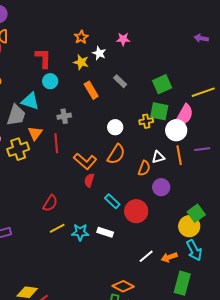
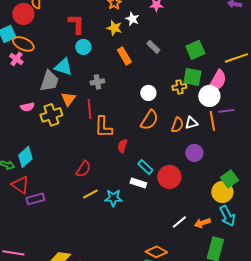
purple line: (202, 149) -> (226, 111), moved
orange L-shape: (85, 161) -> (103, 127), moved, turned 50
orange semicircle: (144, 168) -> (177, 125), moved
white rectangle: (105, 232) -> (138, 183), moved

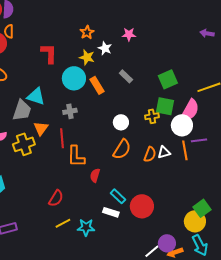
cyan circle: (83, 47) -> (74, 78), moved, size x1.5
purple circle: (194, 153) -> (167, 243), moved

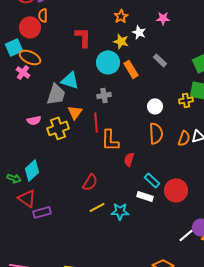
orange semicircle: (122, 149) -> (156, 133), turned -35

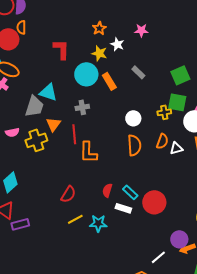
orange semicircle: (184, 138) -> (162, 141), moved
red semicircle: (129, 159) -> (107, 190), moved
white line: (186, 235) -> (158, 257), moved

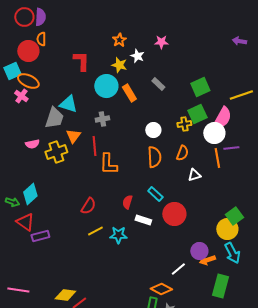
green square: (177, 102) -> (197, 114), turned -36
white triangle: (176, 148) -> (194, 175), moved
cyan rectangle: (130, 192) -> (155, 194), moved

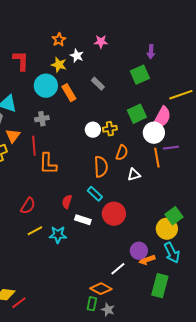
purple arrow: (239, 41) -> (151, 52), moved, turned -96
green square: (200, 87) -> (140, 75), moved
yellow cross: (184, 124) -> (110, 129), moved
orange semicircle: (154, 157) -> (101, 167), moved

